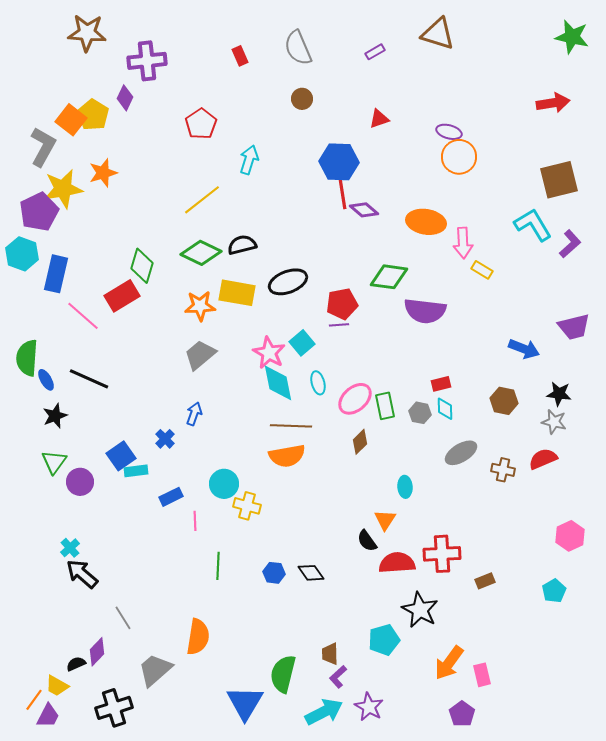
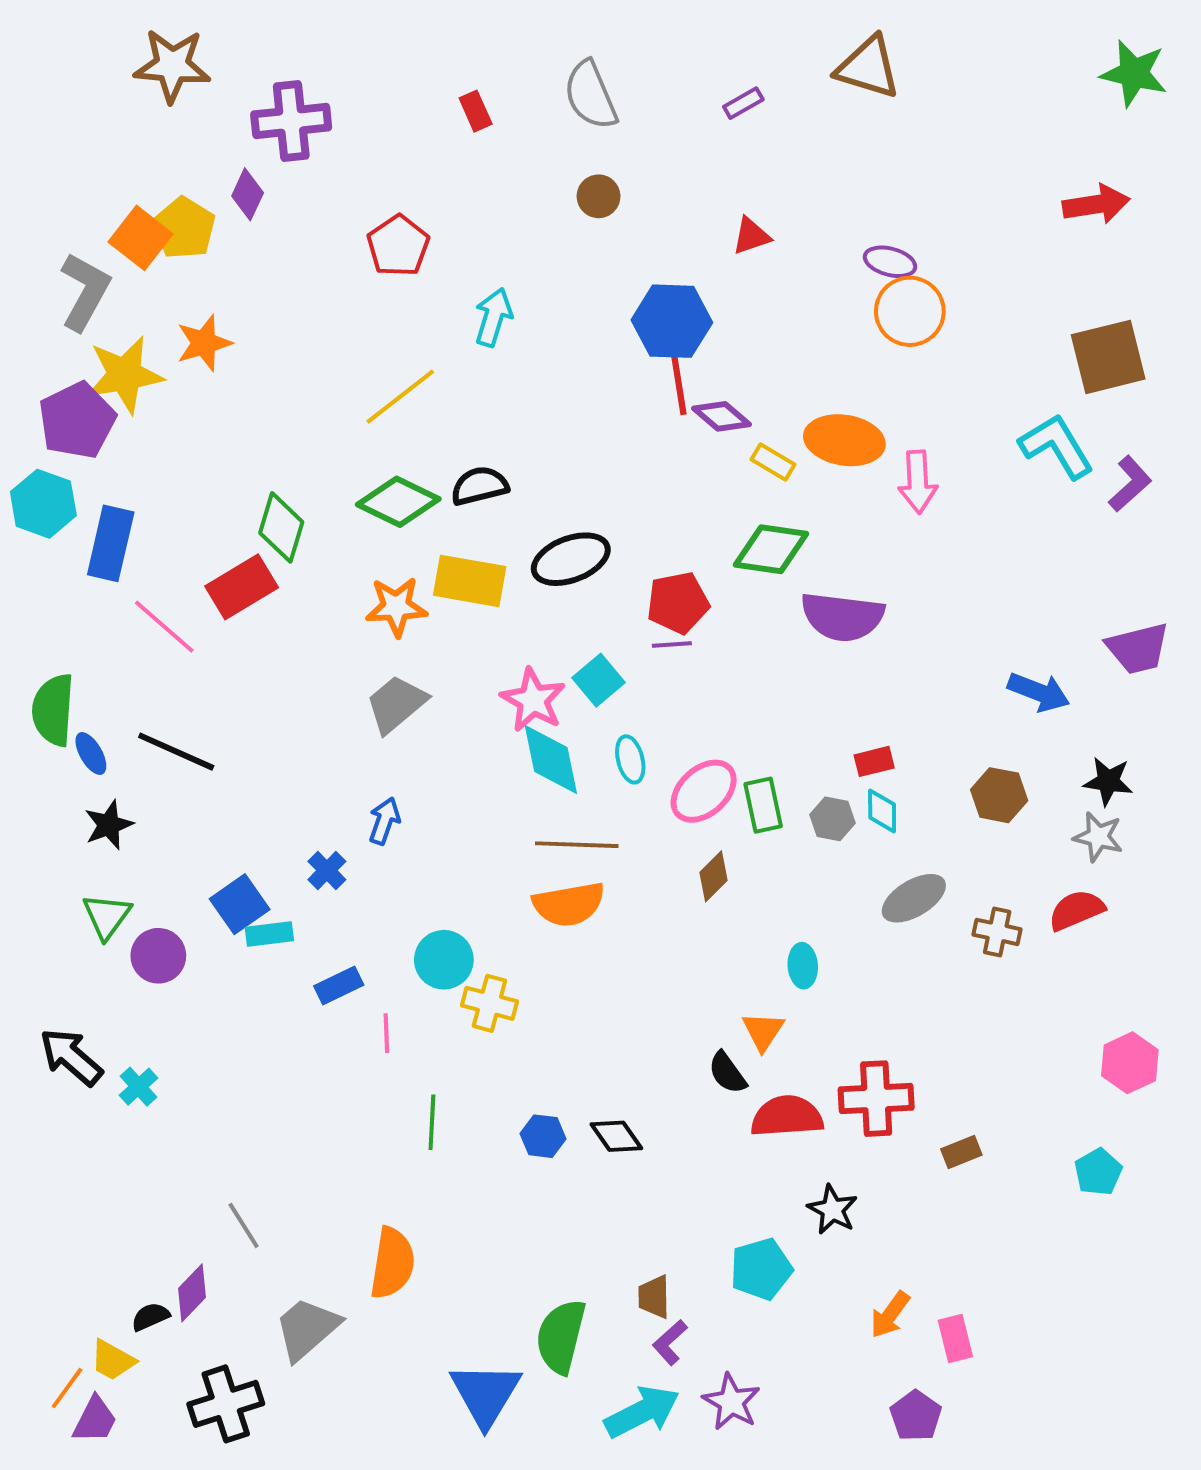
yellow rectangle: (482, 270) -> (773, 462), moved
black arrow: (82, 574) -> (71, 1057), moved
black star: (420, 610) -> (832, 1210), size x0.7
orange arrow: (449, 663) -> (890, 1315), size x0.7

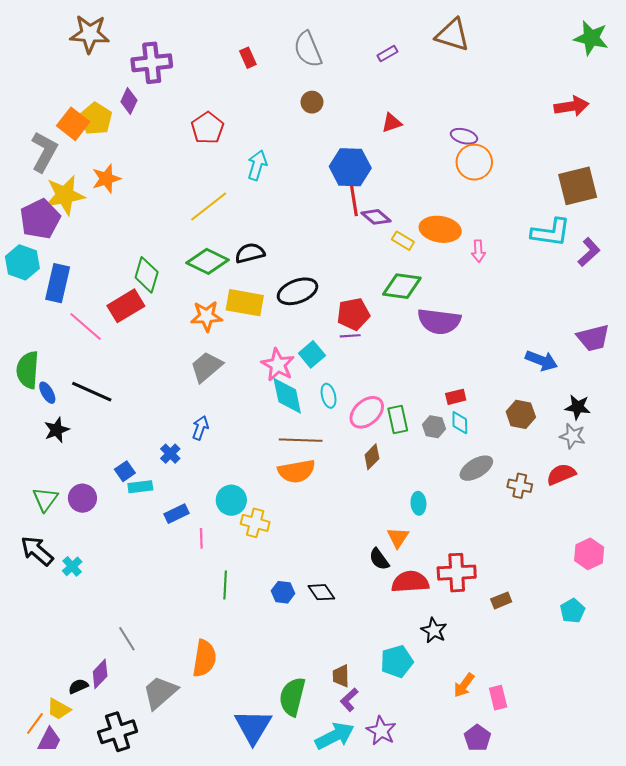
cyan L-shape: (1057, 446) -> (551, 232), turned 129
pink arrow: (918, 482) -> (478, 251), size x0.7
blue square: (240, 904) -> (125, 471), size x0.7
green triangle: (107, 916) -> (45, 499), moved

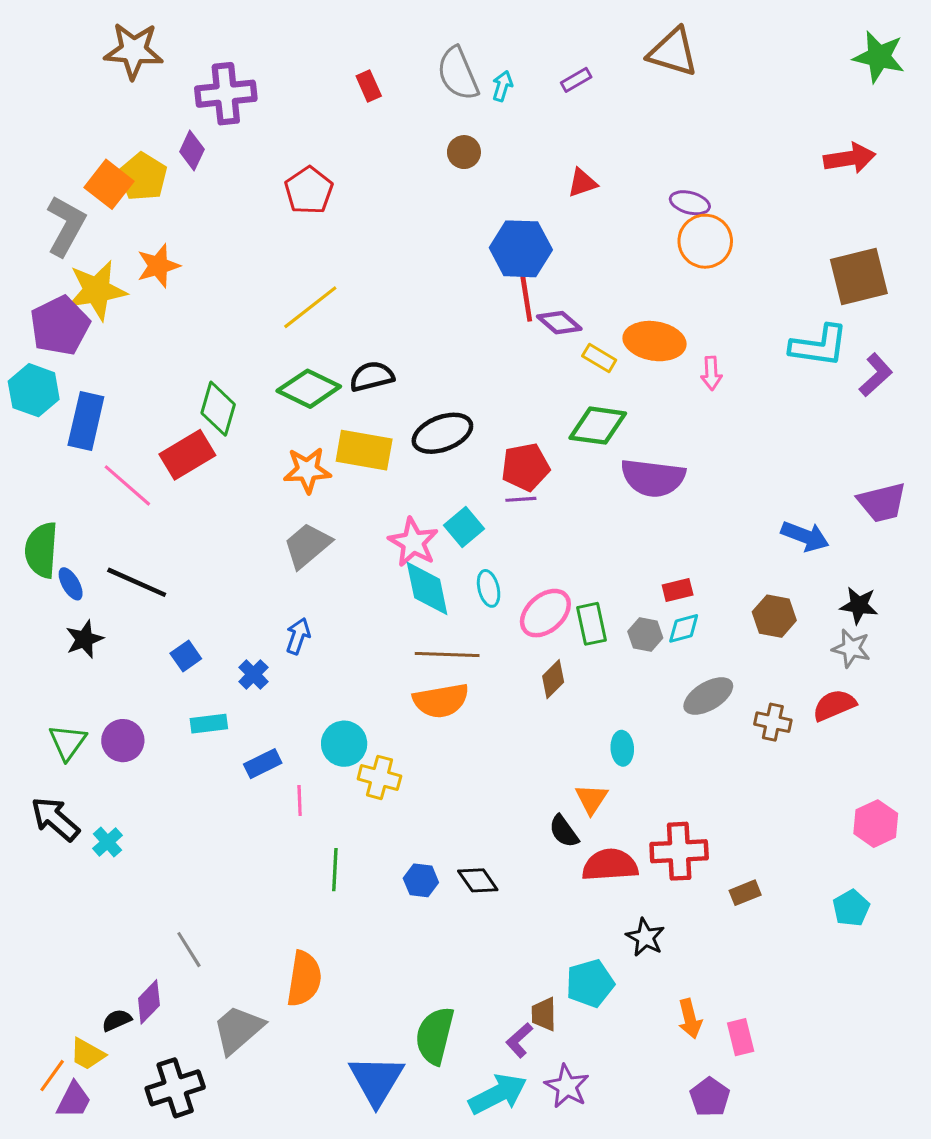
cyan arrow: (257, 165) -> (502, 86), moved, size x0.7
cyan diamond: (460, 423) -> (684, 628), turned 75
blue square: (125, 471) -> (186, 656), moved
brown trapezoid: (341, 676) -> (544, 1014), moved
orange arrow: (464, 685) -> (690, 1019), turned -50

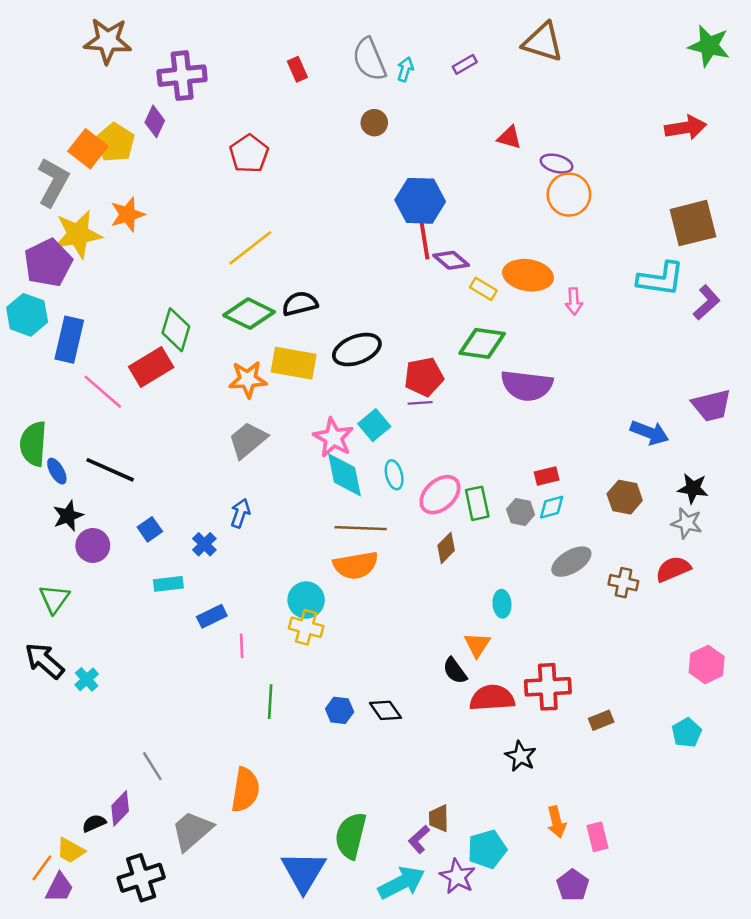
red triangle: (582, 183) -> (509, 138), moved, turned 35
purple circle: (123, 741) -> (93, 545), moved
cyan circle: (344, 744) -> (306, 600), moved
cyan pentagon: (590, 983) -> (487, 849), moved

